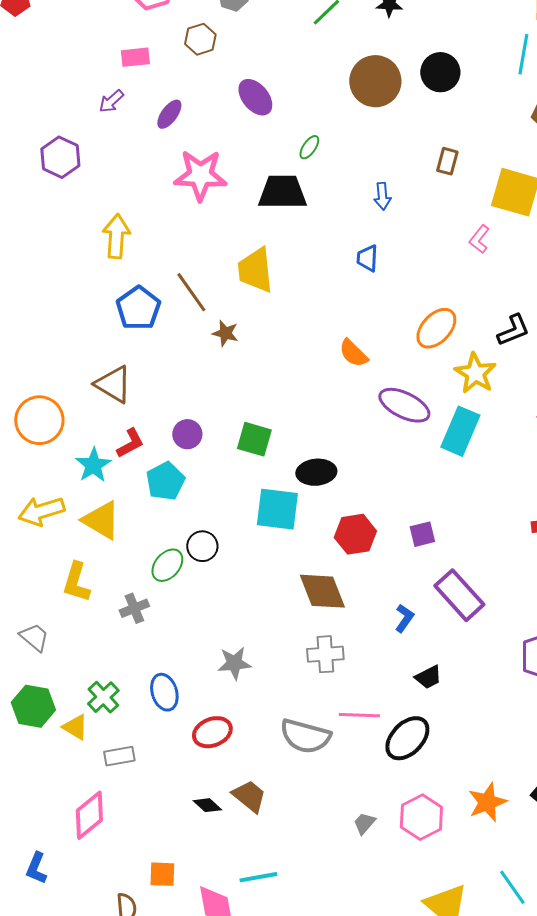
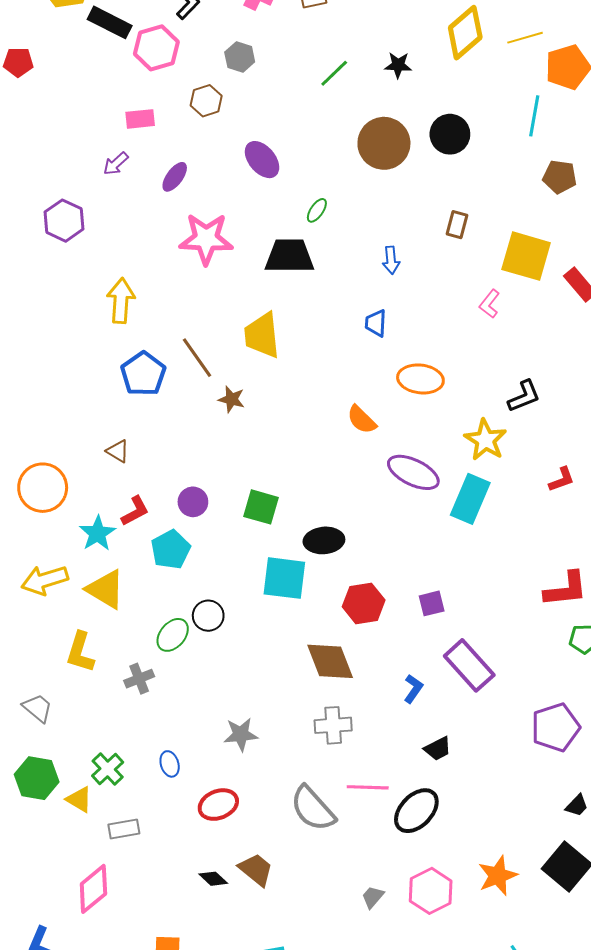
orange ellipse: (436, 328) -> (420, 379), moved, turned 54
brown triangle: (113, 384) -> (118, 451), size x0.6
blue ellipse: (164, 692) -> (170, 764), size x0.7
gray semicircle: (305, 736) -> (313, 809), turned 33

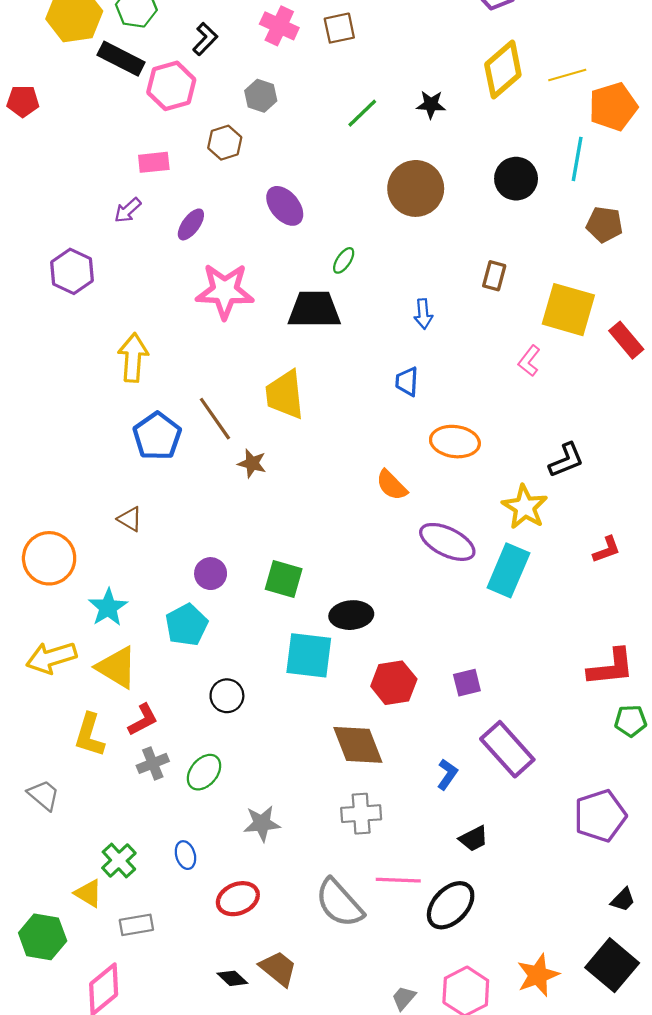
black circle: (450, 134) -> (516, 179), moved
red L-shape: (135, 511) -> (143, 720), moved
green ellipse: (173, 635) -> (204, 772), moved
green hexagon: (37, 778) -> (43, 937), moved

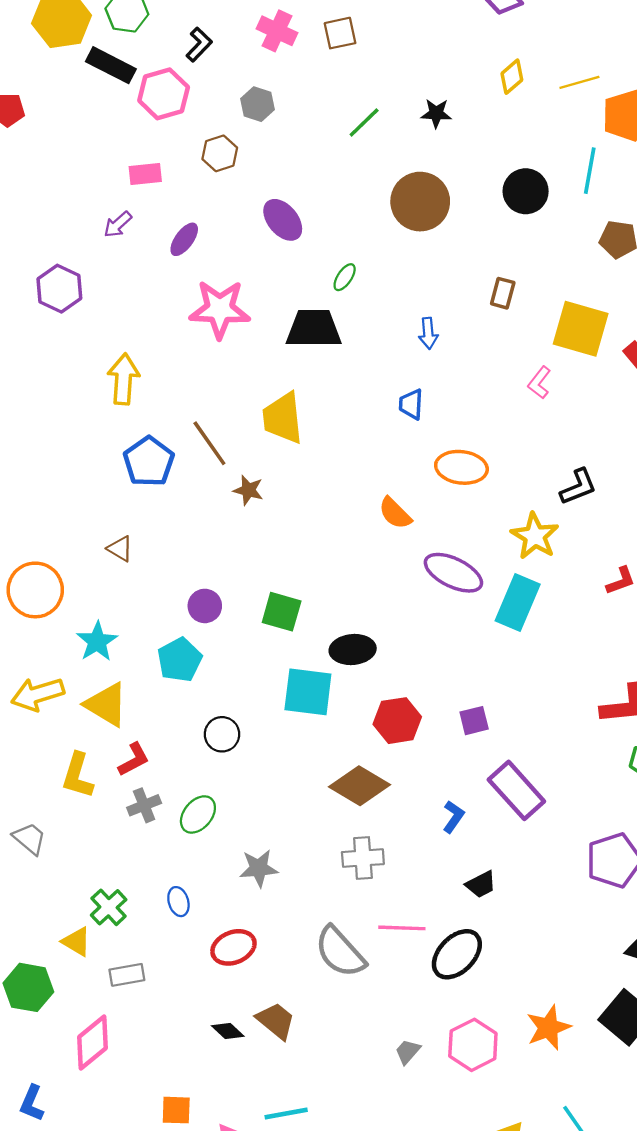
yellow diamond: (503, 70) -> (512, 77), size x0.6
brown diamond: (358, 745) -> (359, 786), turned -38

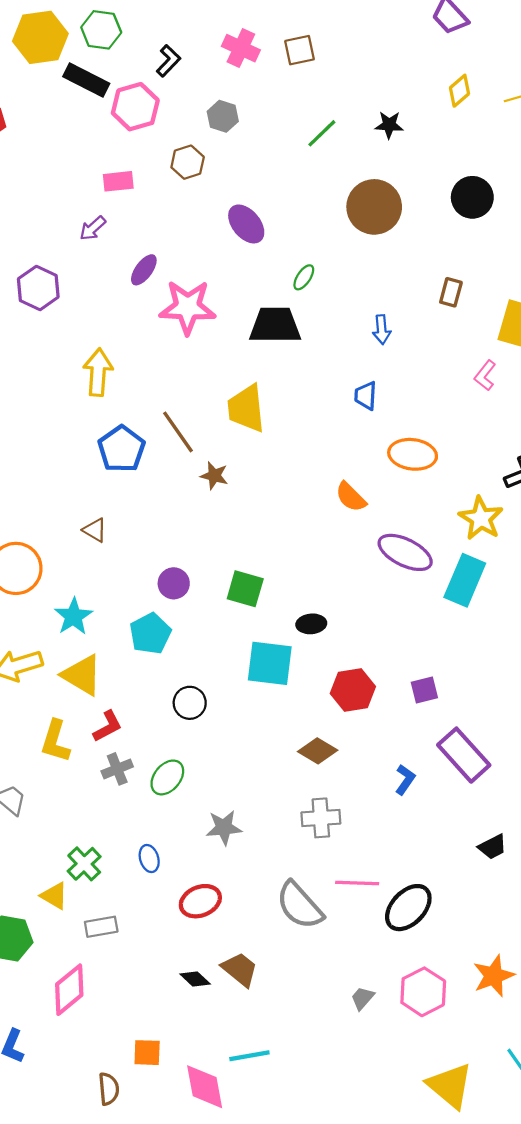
purple ellipse: (184, 239) -> (144, 270), moved
black ellipse: (353, 650) -> (311, 624), size x0.7
brown diamond: (359, 786) -> (318, 751), size x0.7
black trapezoid: (481, 884) -> (493, 847), moved

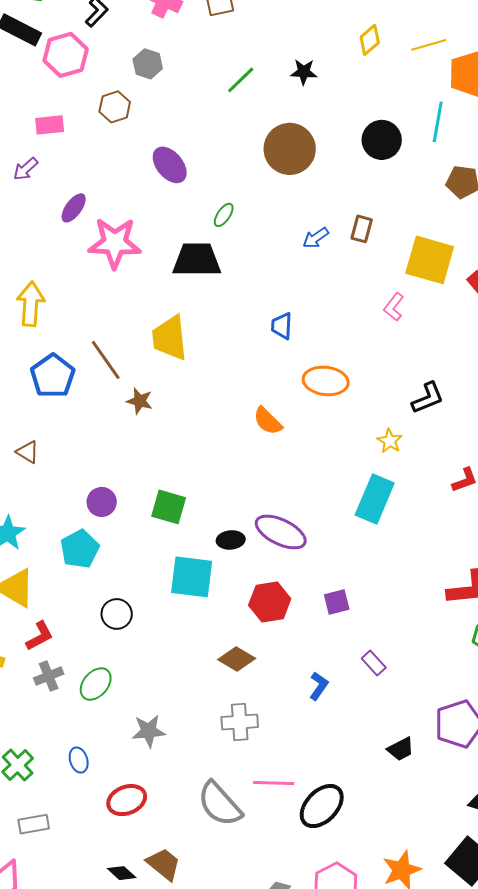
blue arrow: (382, 330) -> (316, 238), moved, turned 60
yellow star: (481, 518) -> (390, 441), size x0.6
purple ellipse: (405, 552) -> (281, 532), moved
purple rectangle: (464, 755) -> (374, 663), size x0.5

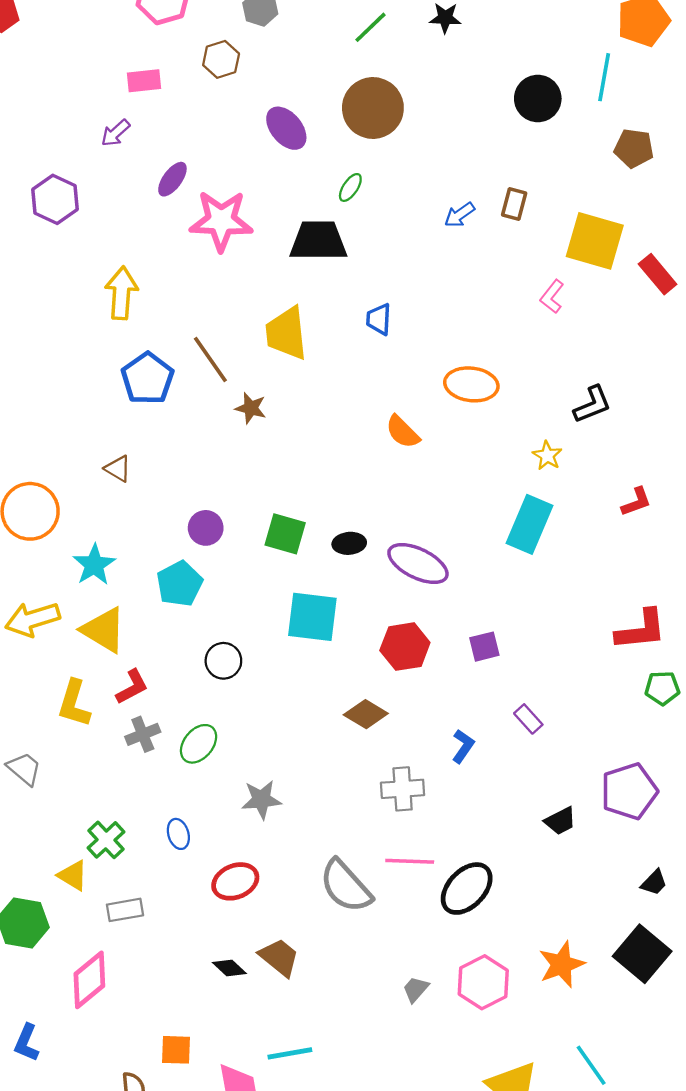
brown circle: (290, 149) -> (373, 108), moved
blue trapezoid: (282, 326) -> (379, 319), moved
black ellipse: (231, 540) -> (349, 543), moved
gray cross: (240, 722) -> (403, 789), moved

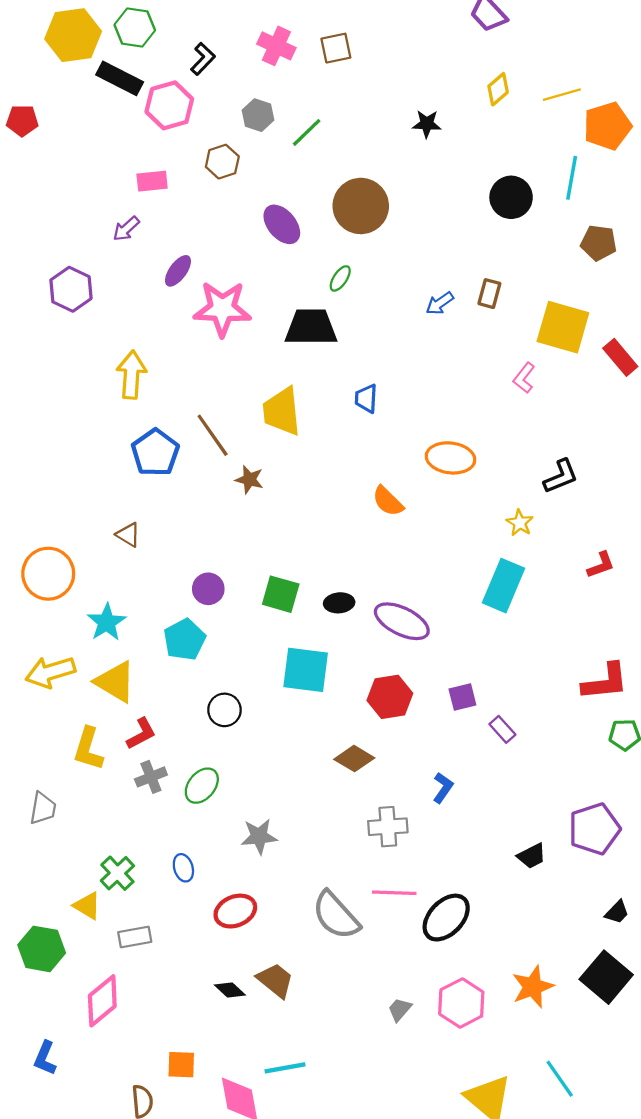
green line: (371, 27) -> (307, 132), moved
purple rectangle: (528, 719) -> (502, 729), moved
gray trapezoid: (24, 769) -> (43, 808), turned 60

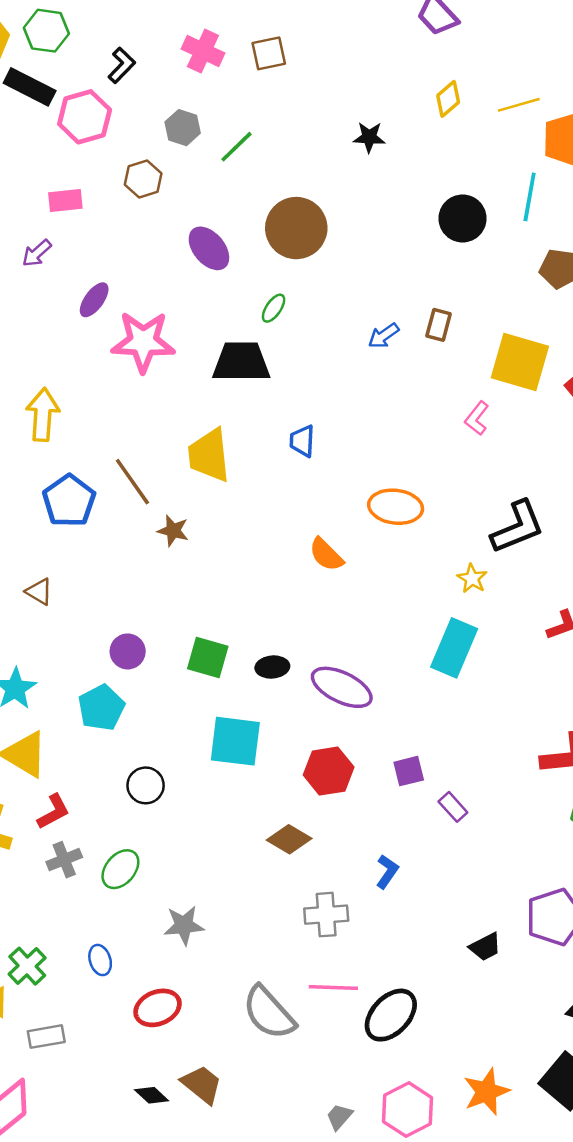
black L-shape: (561, 476) -> (518, 527), size x1.4

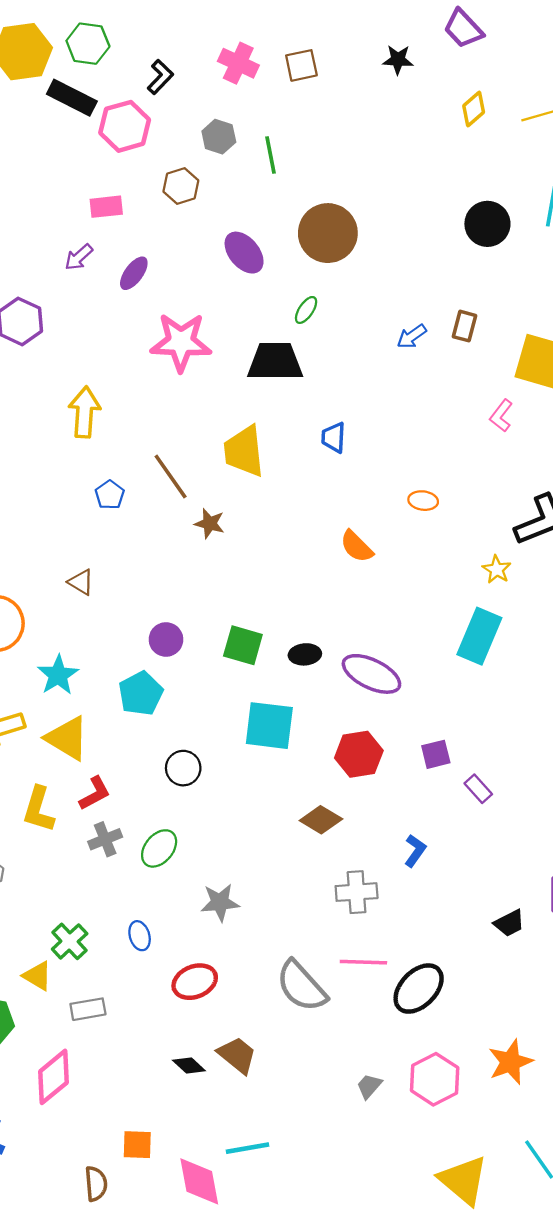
black star: (369, 137) -> (398, 60), moved
green line: (236, 147) -> (270, 155), turned -57
purple ellipse: (94, 300) -> (134, 273), moved
blue pentagon: (69, 501) -> (110, 495), size x0.6
orange ellipse: (396, 507) -> (423, 501), size x0.6

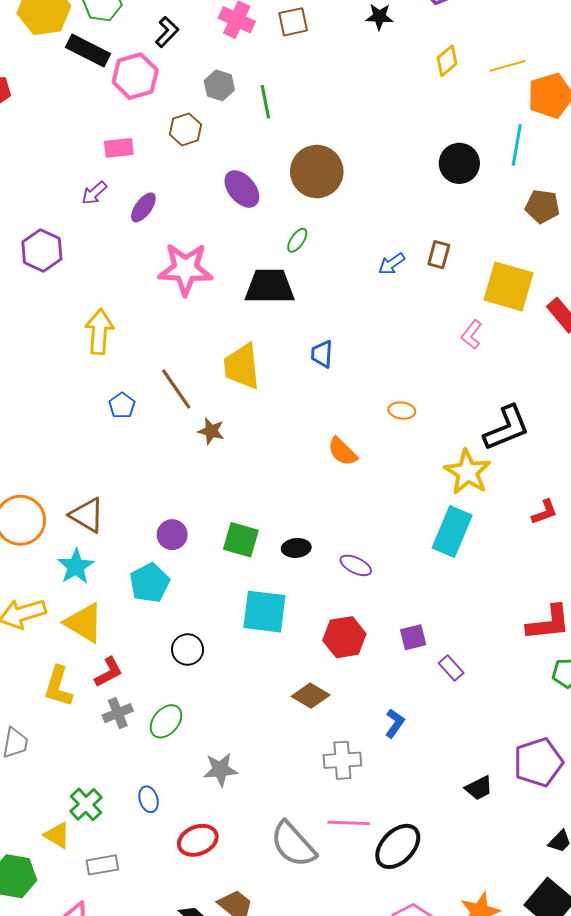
yellow star: (497, 569) -> (468, 472), size x1.8
brown triangle: (81, 582) -> (87, 515), moved, size x1.5
purple ellipse: (371, 674) -> (356, 565), size x0.6

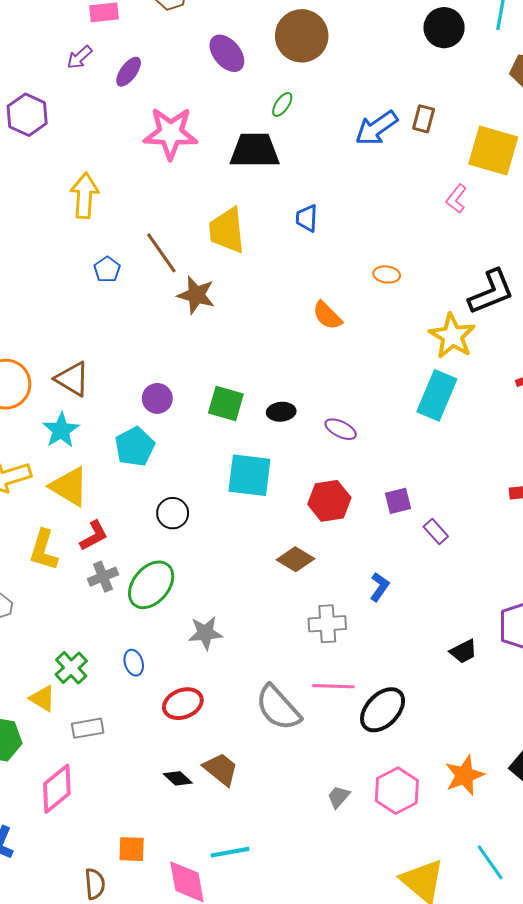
blue arrow: (392, 264) -> (376, 128), size x1.6
brown star: (211, 431) -> (196, 295), size x1.4
green ellipse: (166, 721) -> (151, 585), size x1.4

